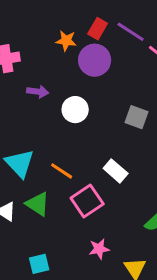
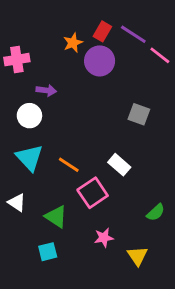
orange star: (66, 41) -> (73, 43), turned -30
white circle: (75, 110) -> (29, 116), moved
green triangle: (38, 204) -> (56, 217), moved

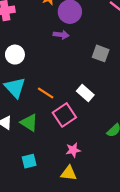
purple arrow: (46, 90) -> (61, 35), moved
green triangle: (56, 217) -> (29, 123), moved
yellow triangle: (137, 256) -> (69, 173), moved, turned -49

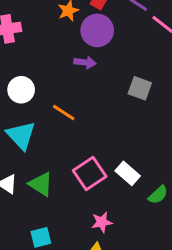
orange line: (46, 93) -> (64, 113), moved
white rectangle: (85, 93) -> (128, 173), moved

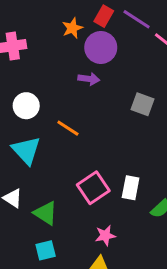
white rectangle: (128, 173) -> (131, 188), turned 60
green triangle: (41, 184) -> (46, 213), moved

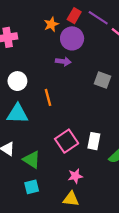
orange line: (68, 128) -> (48, 97), turned 42
cyan triangle: (26, 150) -> (17, 114), turned -45

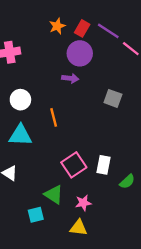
orange star: (51, 24) -> (57, 26), moved
green triangle: (32, 160) -> (54, 195), moved

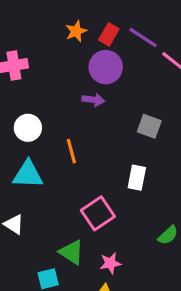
white rectangle: (103, 165) -> (137, 178), moved

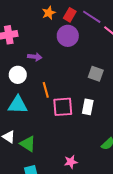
purple arrow: (93, 100) -> (35, 57), moved
pink square: (98, 213) -> (63, 107), moved, turned 30
green triangle: (71, 252) -> (28, 144), moved

